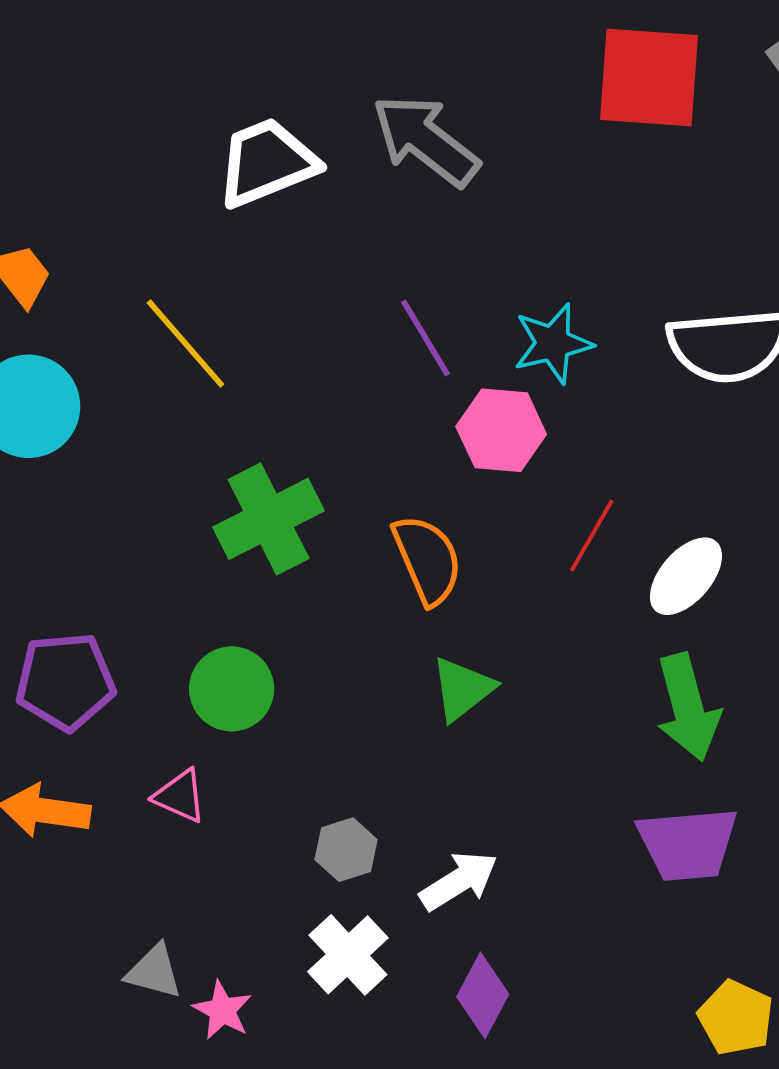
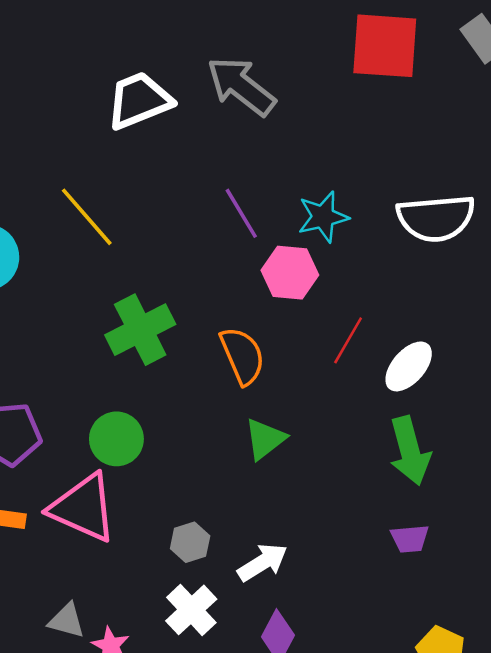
pink triangle: (180, 796) -> (83, 508), size x2.0
purple trapezoid: (688, 844) -> (410, 539), size x0.6

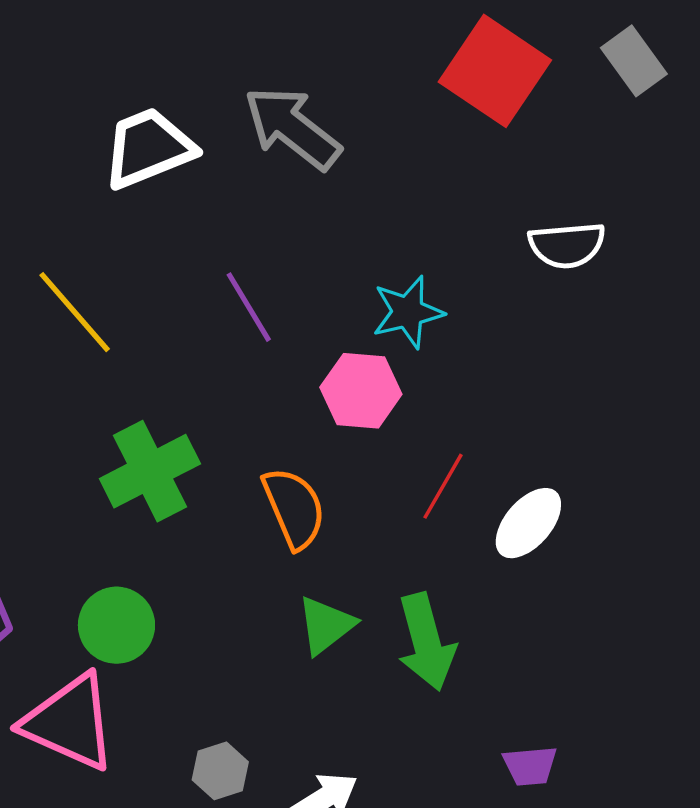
red square: (385, 46) -> (495, 71), turned 30
purple line: (241, 213) -> (249, 307), moved
white semicircle: (436, 218) -> (567, 245), moved, size x0.7
green arrow: (410, 451) -> (426, 642), moved

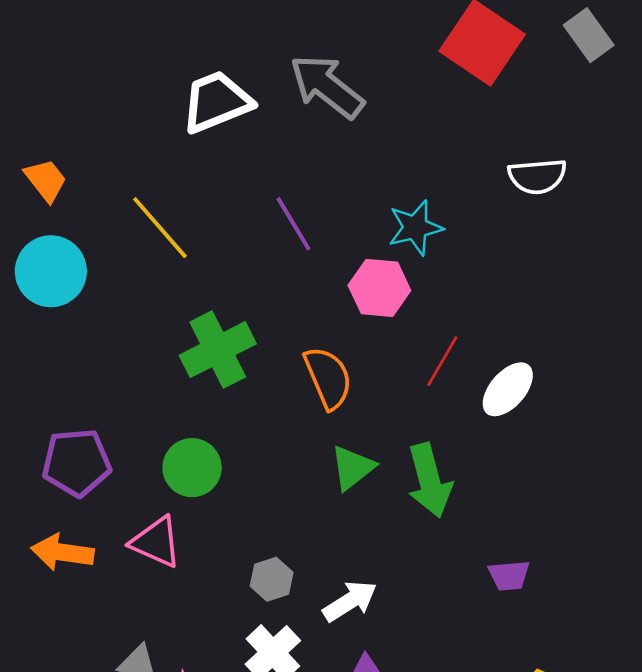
pink triangle: (70, 722) -> (156, 542), size x0.7

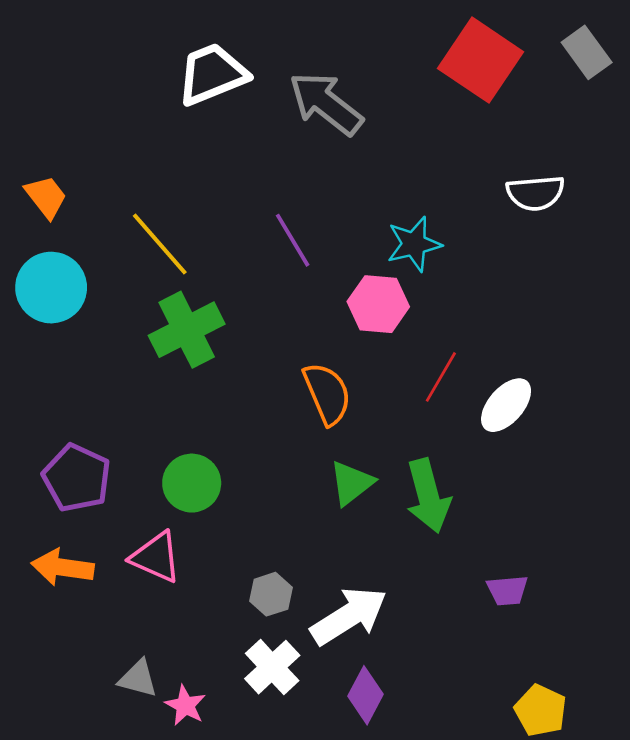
white trapezoid: (216, 102) -> (212, 74), moved
green cross: (218, 350) -> (187, 330), moved
purple pentagon: (77, 462) -> (77, 478), turned 30
white arrow: (350, 601) -> (349, 616), size x1.4

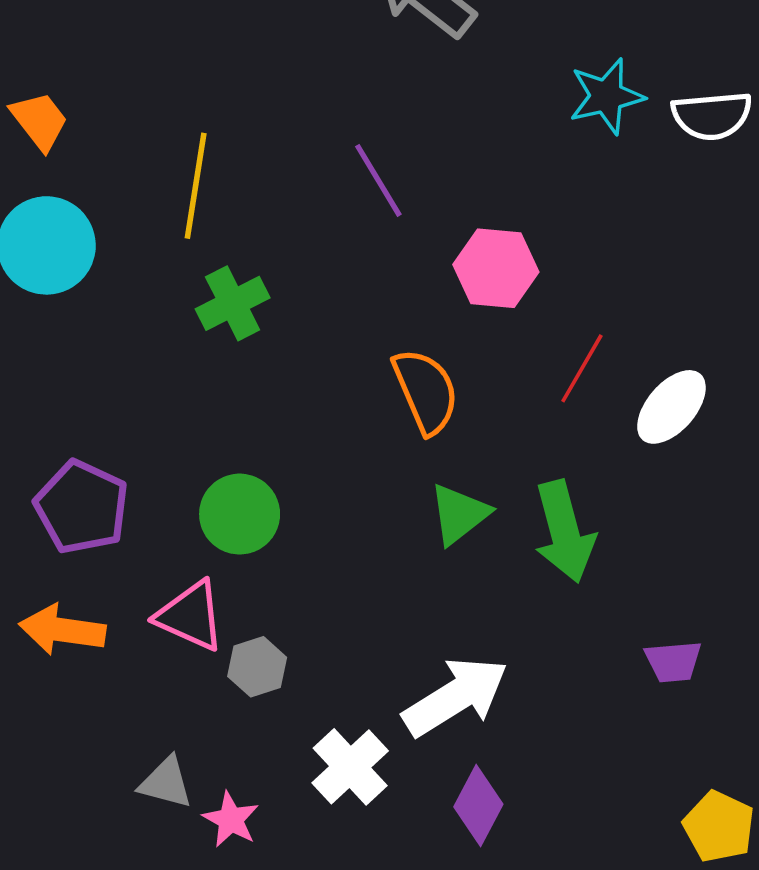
yellow line: (160, 244) -> (196, 186), turned 50
cyan star: (414, 244) -> (607, 96), moved
green cross: (187, 330) -> (233, 303), size x0.7
gray hexagon: (271, 594) -> (257, 667), moved

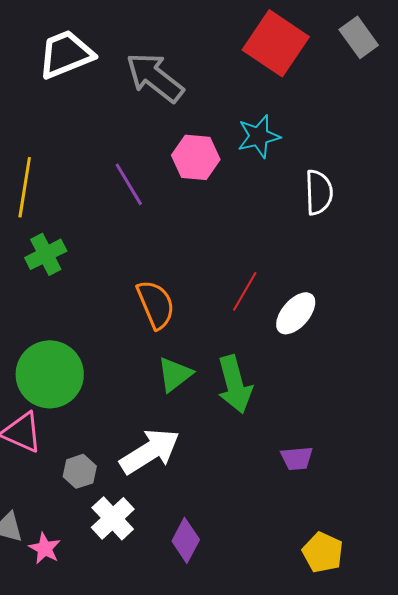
white semicircle: (712, 116) -> (319, 192), moved, turned -87
pink hexagon: (496, 268) -> (196, 157), moved
green circle: (240, 514) -> (50, 374), size x1.5
gray hexagon: (257, 667) -> (80, 471), moved
white arrow: (456, 697) -> (150, 451), moved

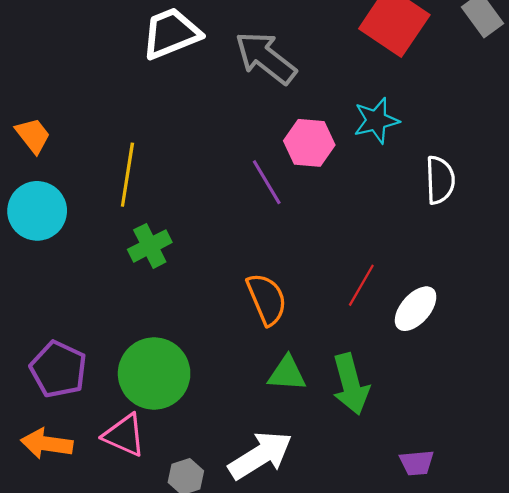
purple line: (129, 184) -> (267, 182), moved
green triangle: (175, 374) -> (287, 374), turned 42

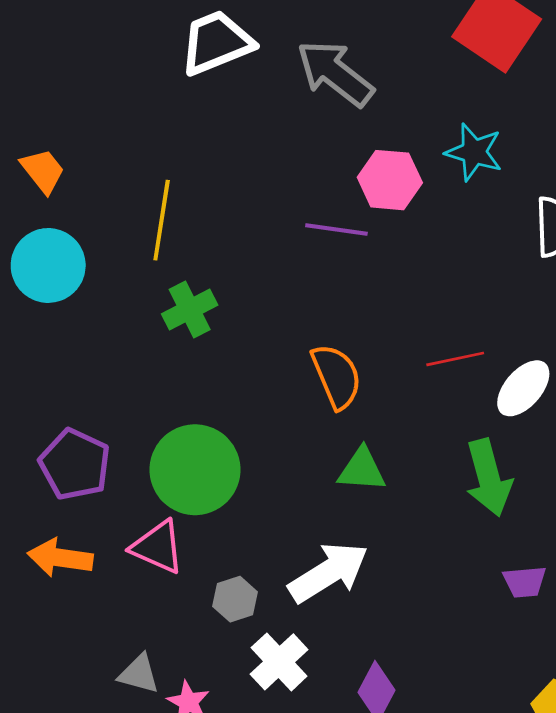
cyan star: (376, 121) -> (474, 152), turned 30
purple line: (267, 182) -> (336, 229), turned -51
red line: (361, 285) -> (455, 359), turned 48
green arrow: (351, 384) -> (489, 478), moved

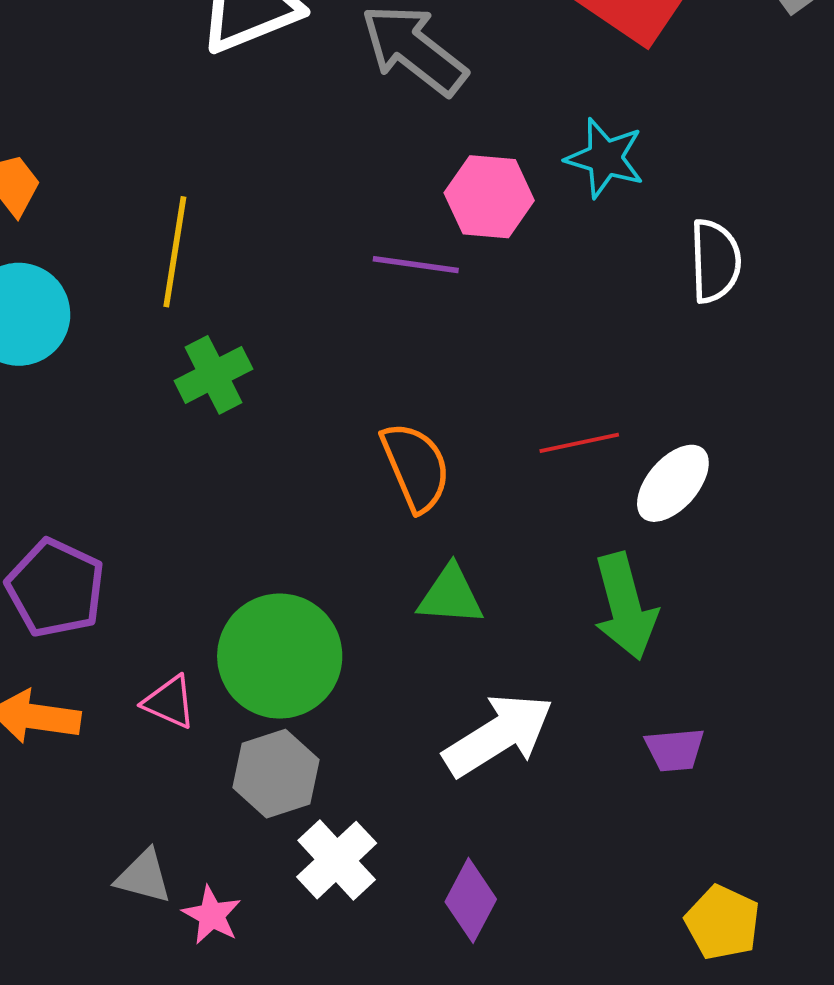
green circle: (195, 470) -> (280, 656), moved
pink triangle: (158, 547) -> (169, 702), size x0.7
white arrow: (328, 572) -> (498, 735), moved
gray hexagon: (235, 599) -> (276, 774), size x1.4

